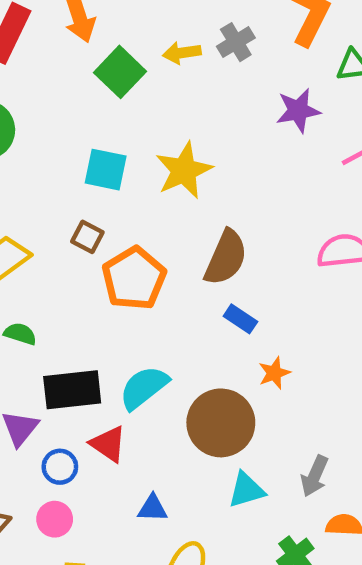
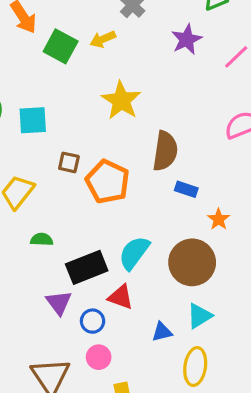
yellow arrow: (182, 53) -> (103, 39), moved
cyan square: (106, 170) -> (33, 120), moved
cyan triangle: (246, 490) -> (200, 316), moved

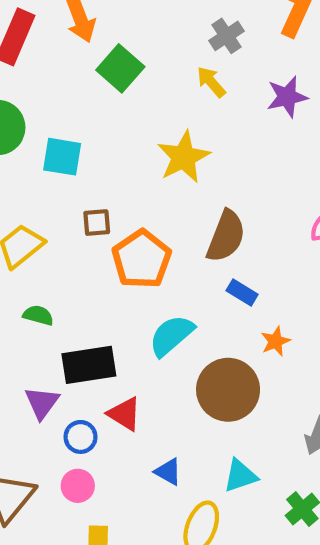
yellow arrow: (103, 39) -> (211, 82), moved, turned 60
brown square: (69, 162) -> (97, 223), turned -30
cyan semicircle: (134, 253) -> (171, 335), moved
cyan triangle: (200, 316) -> (240, 476), moved
blue triangle: (162, 332) -> (168, 472), turned 30

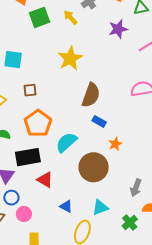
green square: (120, 68) -> (39, 17), turned 30
yellow arrow: (211, 82) -> (70, 17), moved
orange pentagon: (142, 259) -> (38, 123), moved
blue circle: (80, 437) -> (11, 198), moved

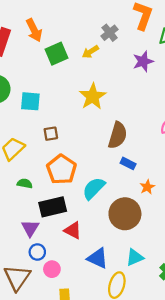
yellow arrow: (70, 17) -> (90, 52), turned -77
blue triangle: (66, 206) -> (98, 258), size x1.5

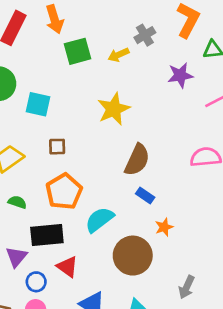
blue circle: (37, 252) -> (36, 282), moved

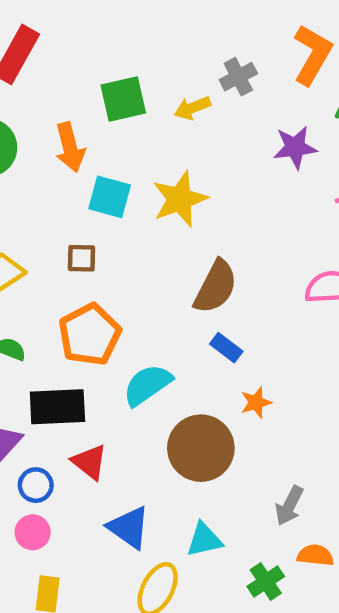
orange arrow: (54, 19) -> (70, 147), moved
cyan square: (38, 104) -> (110, 197), moved

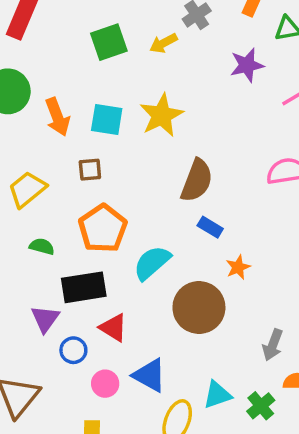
orange arrow: (70, 147) -> (57, 117), moved
pink circle: (33, 532) -> (105, 384), moved
cyan triangle: (204, 540) -> (217, 395), moved

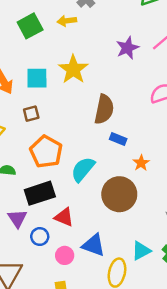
yellow arrow: (163, 43) -> (67, 21), turned 30
purple star: (247, 65) -> (127, 48), moved

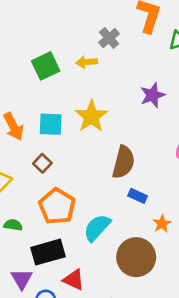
brown square: (31, 114) -> (42, 163), turned -35

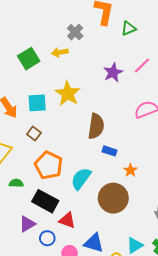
black rectangle: (48, 252) -> (45, 201), turned 50
purple triangle: (22, 279) -> (27, 224), turned 36

